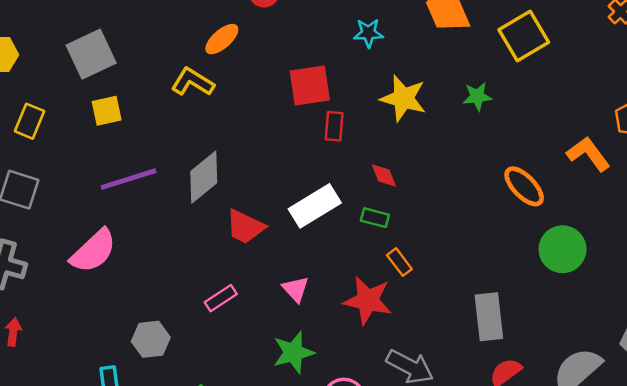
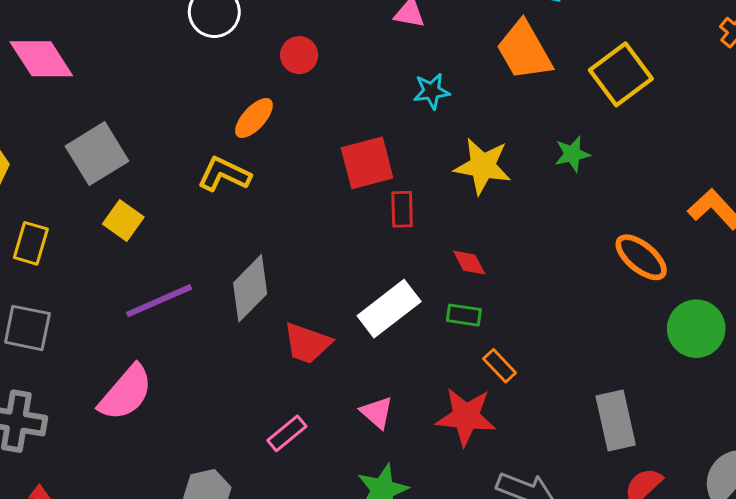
yellow square: (107, 111) -> (123, 220), turned -36

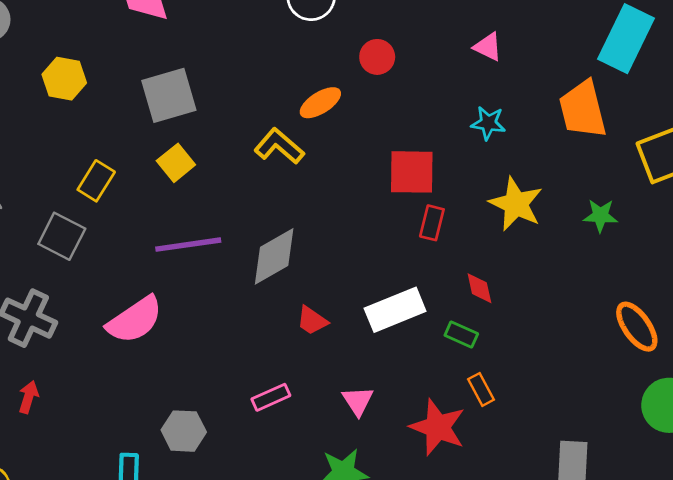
yellow rectangle: (31, 243) -> (96, 181), moved
red trapezoid: (307, 343) -> (312, 321), size x0.7

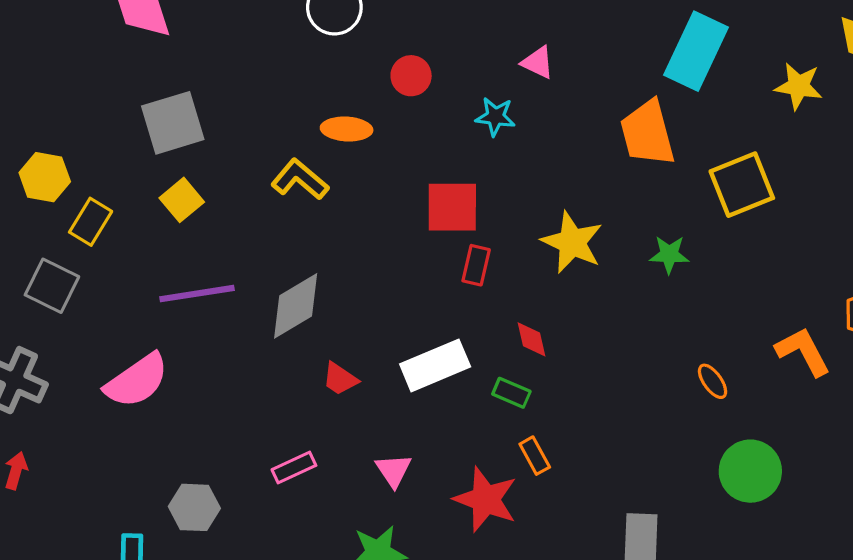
yellow hexagon: (64, 79) -> (45, 177), moved
orange ellipse: (320, 103) -> (347, 129), turned 36
cyan star: (488, 123) -> (495, 117), moved
orange ellipse: (637, 327) -> (713, 381), size x0.6

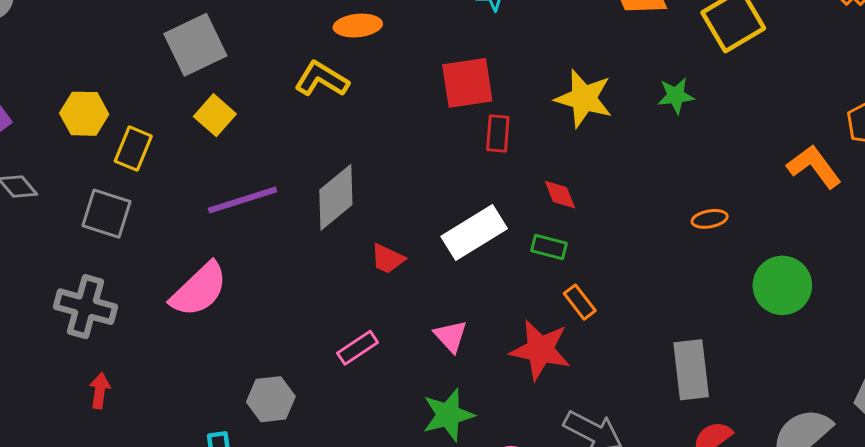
orange ellipse: (713, 381) -> (710, 219), moved, turned -56

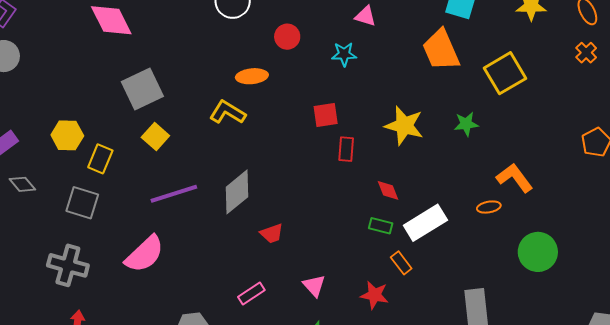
red square: (467, 83) -> (326, 115), size x0.7
orange L-shape: (814, 167) -> (515, 178), moved
white rectangle: (474, 233) -> (425, 223), moved
red trapezoid: (388, 259) -> (272, 233), turned -45
red star: (540, 350) -> (375, 295), size x0.7

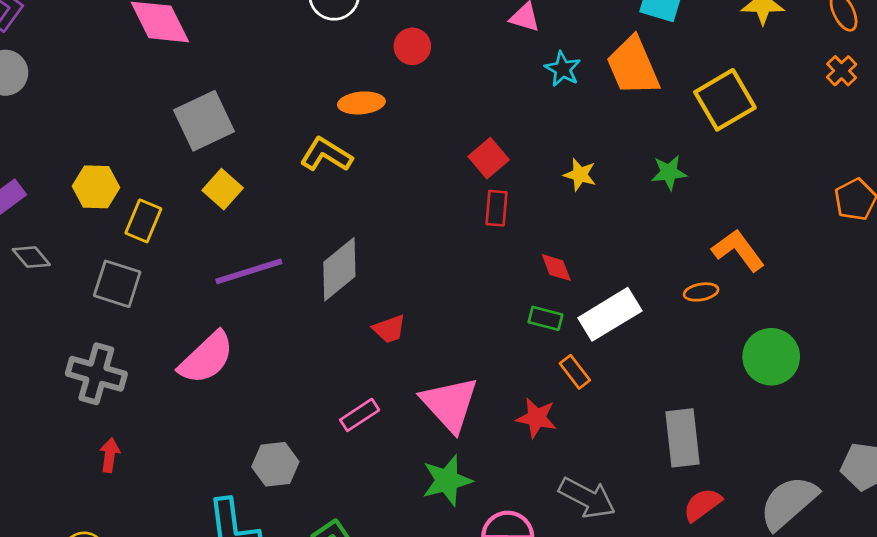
cyan star: (344, 54) -> (563, 69), moved, turned 30
red square: (326, 115) -> (489, 158), moved, turned -32
yellow star: (404, 126) -> (580, 175), size x0.6
pink triangle: (314, 286) -> (450, 404), size x1.8

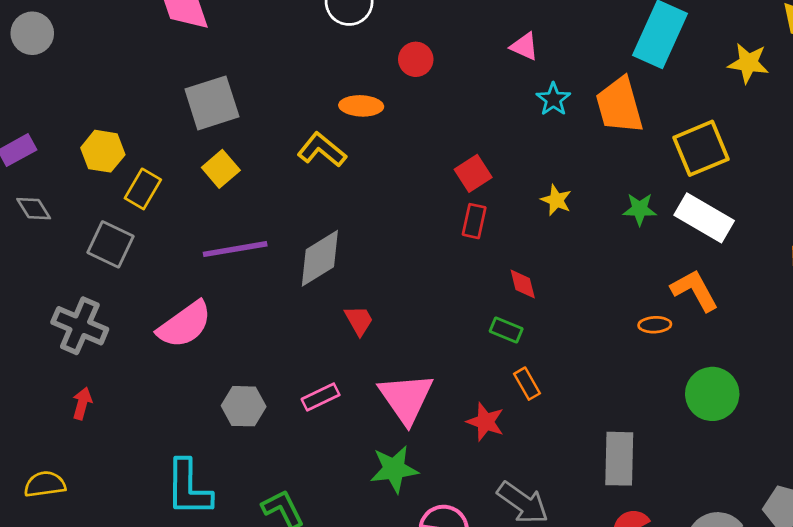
white rectangle: (610, 314) -> (704, 218), moved, turned 54
red trapezoid: (389, 329) -> (359, 320), turned -108
gray hexagon: (275, 464) -> (244, 406), moved

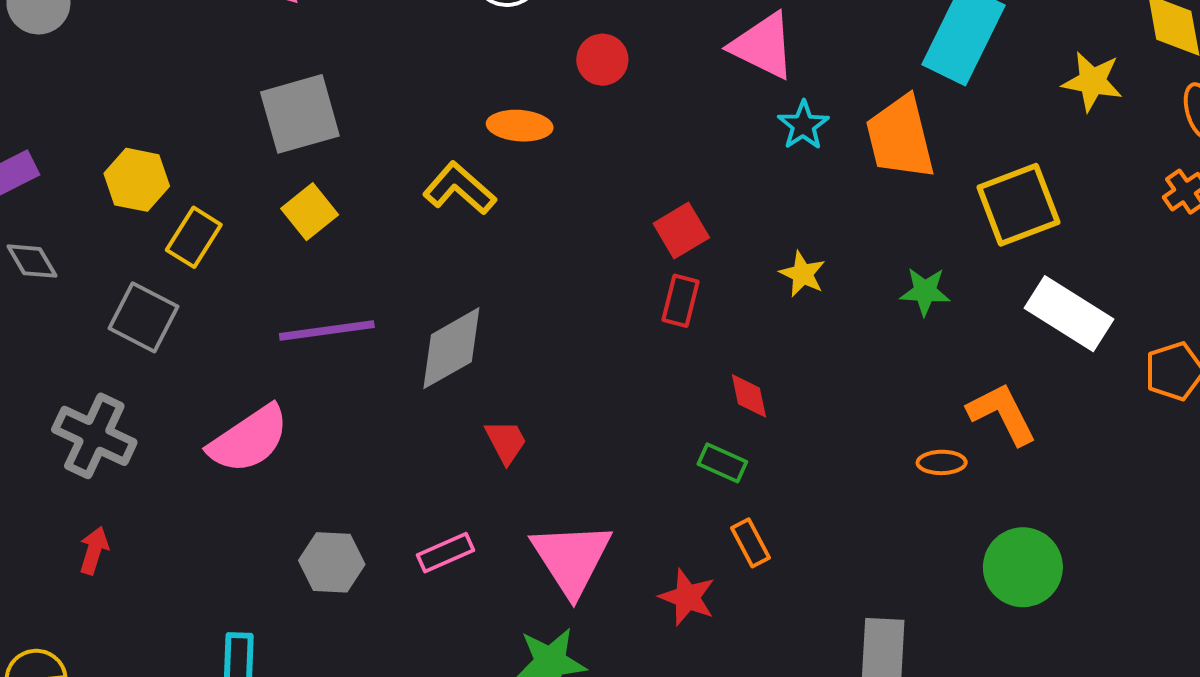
pink triangle: (524, 46) -> (763, 46), size x1.6
white rectangle: (704, 218) -> (1069, 314), moved

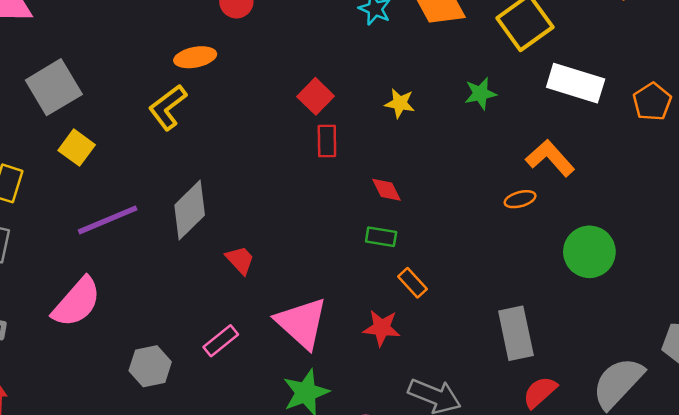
yellow L-shape: (459, 188) -> (168, 107), turned -63

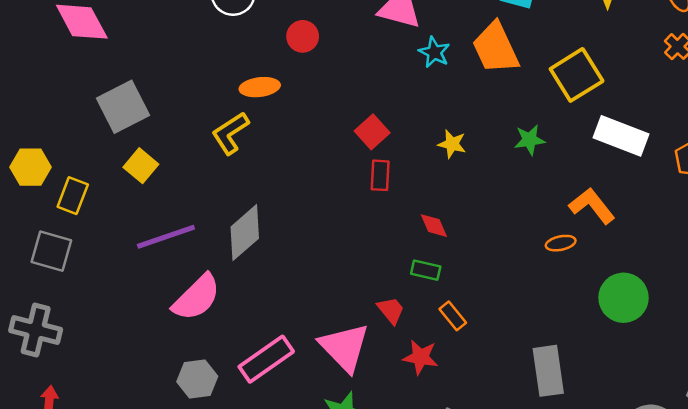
red trapezoid: (240, 260) -> (391, 310), moved
pink semicircle: (77, 302) -> (197, 297), moved
pink rectangle: (221, 341) -> (266, 359), size x1.6

